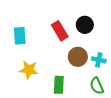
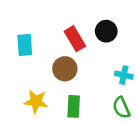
brown circle: (78, 57) -> (65, 69), moved
yellow star: (29, 70) -> (36, 101), moved

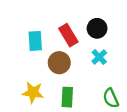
cyan rectangle: (25, 45) -> (35, 41), moved
cyan cross: (124, 75) -> (99, 57), moved, turned 35

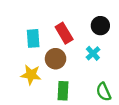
black circle: (97, 28) -> (100, 26), moved
yellow star: (33, 92) -> (31, 75), moved

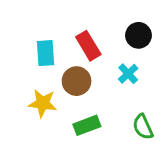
green rectangle: (63, 91) -> (87, 125), turned 66

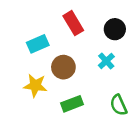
red rectangle: (88, 46) -> (73, 23), moved
cyan rectangle: (46, 53) -> (38, 44), turned 70

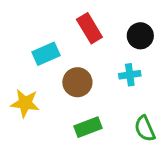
cyan cross: (106, 61) -> (130, 75), turned 35
yellow star: (35, 85) -> (25, 103), moved

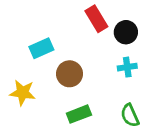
red rectangle: (89, 28) -> (96, 19), moved
cyan cross: (130, 75) -> (127, 67), moved

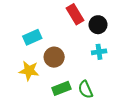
yellow star: (23, 93) -> (29, 71), moved
green semicircle: (130, 115) -> (85, 89), moved

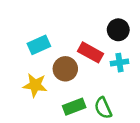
red rectangle: (75, 14) -> (91, 52), moved, turned -30

